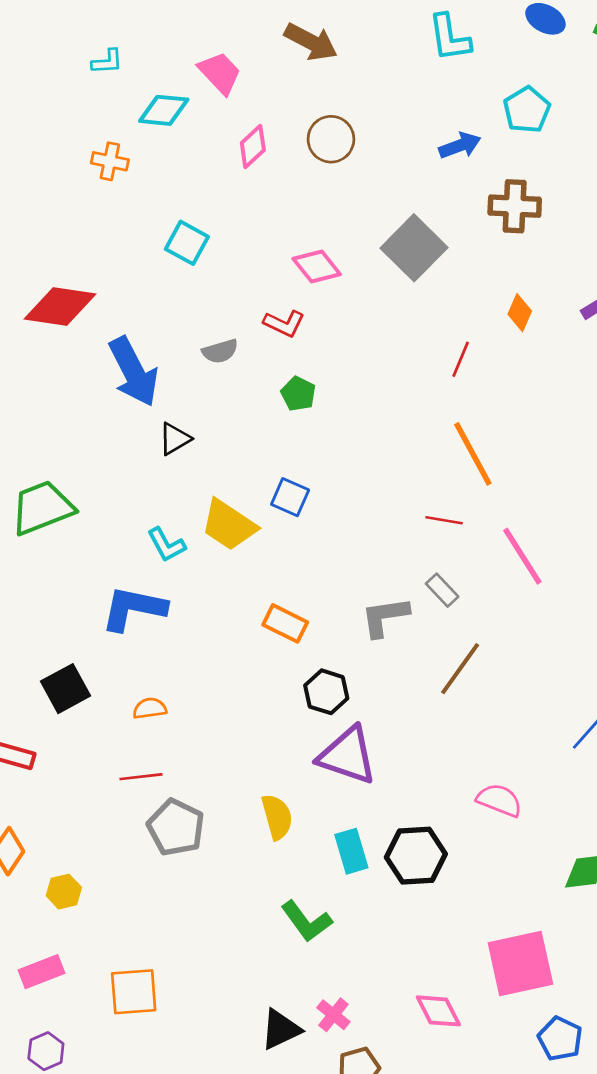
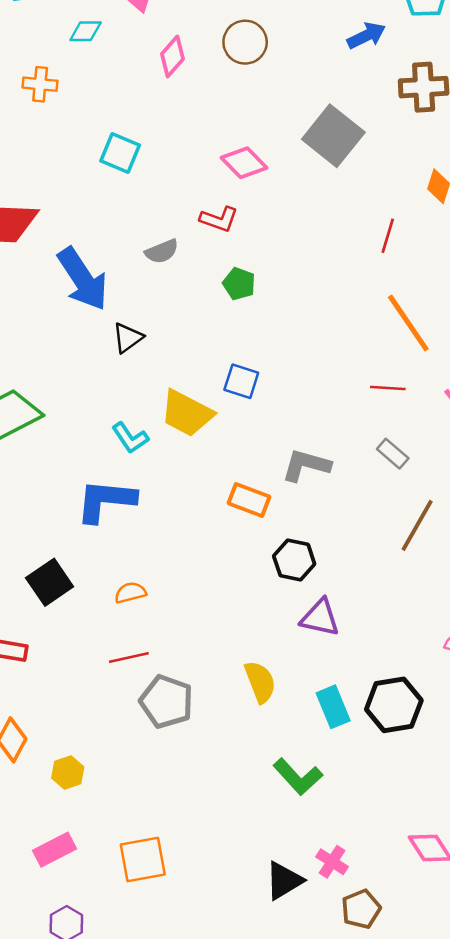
cyan diamond: (164, 110) -> (86, 31), size x0.7
gray L-shape: (385, 617) -> (306, 465), moved, turned 30
purple triangle: (347, 756) -> (320, 618), size x0.7

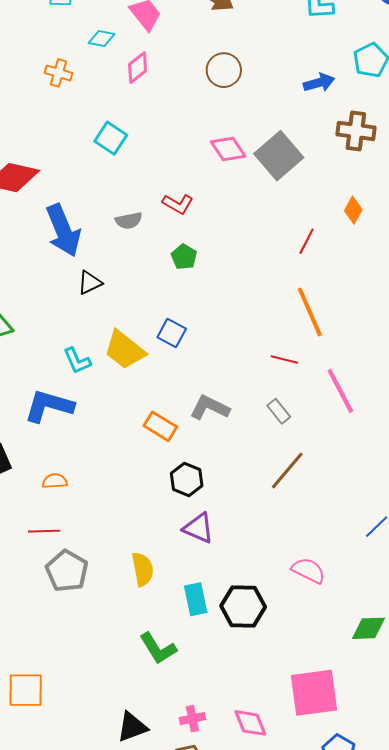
pink diamond: (173, 56) -> (138, 68), moved
pink diamond: (244, 163) -> (228, 149), moved
pink cross: (332, 862) -> (192, 719), moved, turned 35

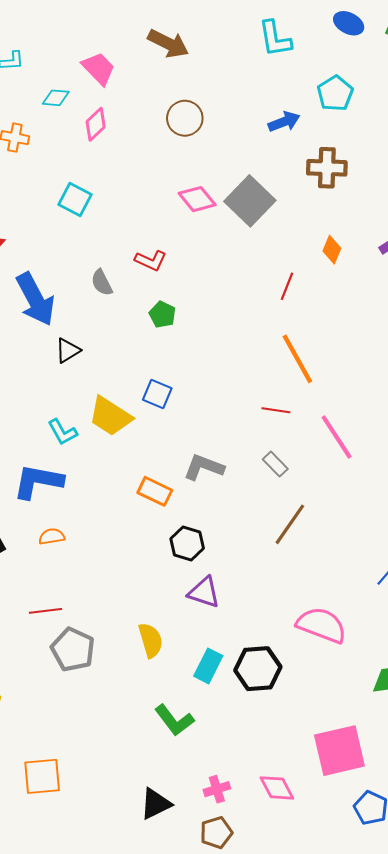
gray semicircle: (129, 221) -> (102, 283), turned 80
orange semicircle: (55, 481) -> (52, 536), moved
pink semicircle: (308, 570) -> (322, 625), size x1.4
cyan rectangle: (196, 599) -> (208, 666), turned 44

